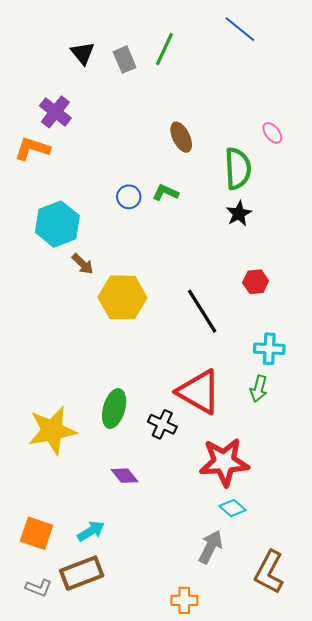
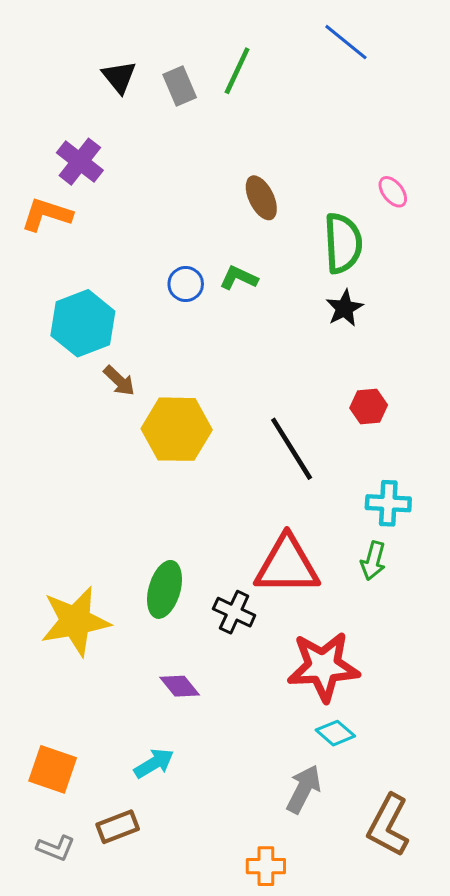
red triangle: (199, 392) -> (287, 565), turned -30
cyan arrow: (91, 531) -> (154, 763), moved
brown rectangle: (82, 573) -> (118, 827), size x0.7

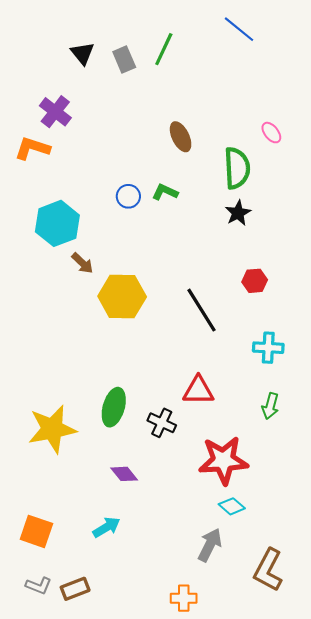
green arrow: (373, 561) -> (270, 406), moved
red triangle: (287, 565) -> (198, 390), size x0.7
brown rectangle: (118, 827) -> (75, 589), moved

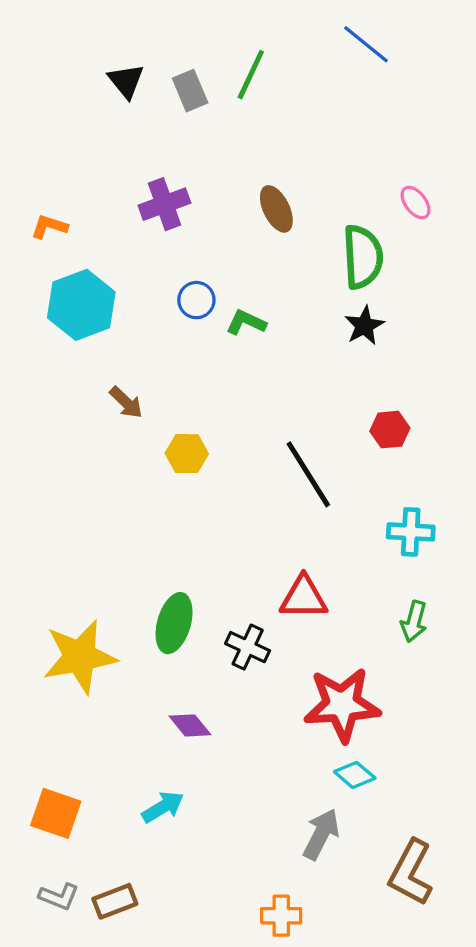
purple cross: (55, 112) -> (164, 204), moved, turned 32
orange L-shape: (32, 148) -> (49, 227), size x0.7
green L-shape: (165, 192) -> (246, 322), moved
cyan hexagon: (57, 223) -> (81, 305), moved
yellow hexagon: (122, 296) -> (187, 454), size x0.6

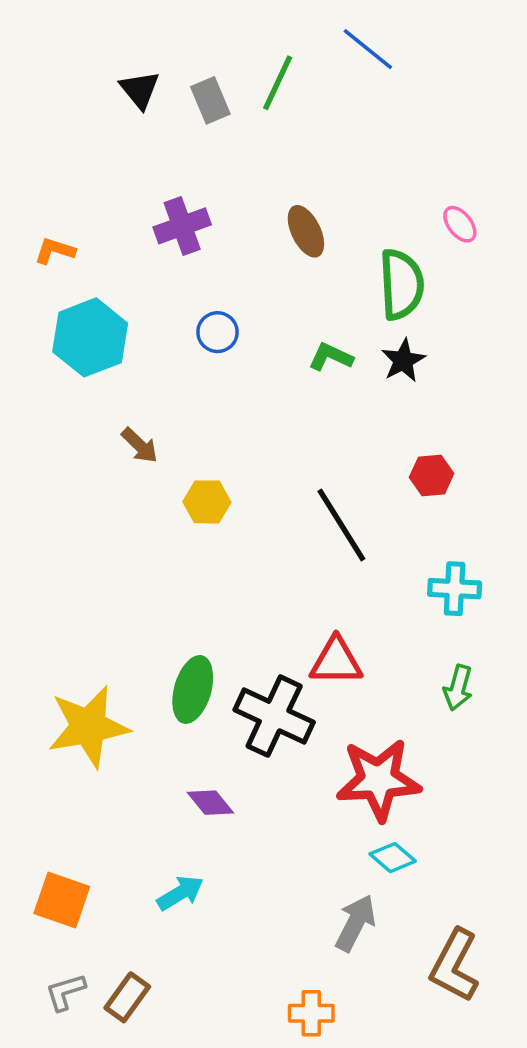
blue line: (366, 44) -> (368, 49), moved
green L-shape: (246, 322) -> (331, 357), moved
black cross: (248, 647) -> (274, 716), size x1.6
gray L-shape: (59, 897) -> (65, 992), turned 141
brown rectangle: (115, 901) -> (127, 997), turned -33

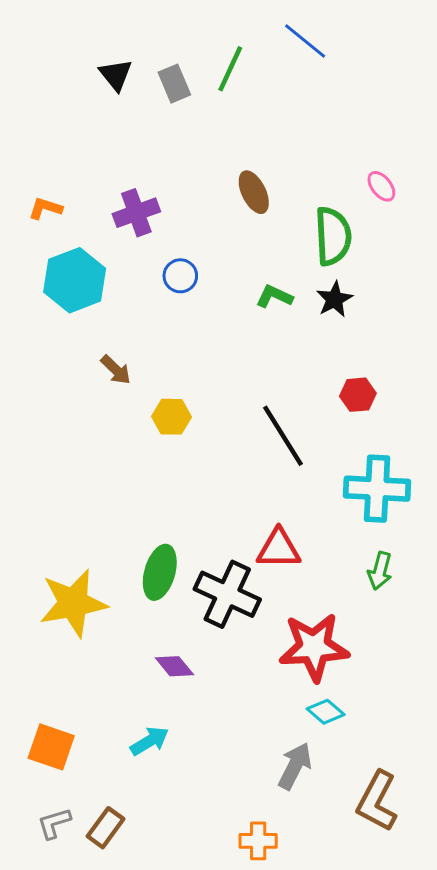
purple cross: (182, 226) -> (136, 213), moved
cyan cross: (455, 589) -> (377, 489), size x1.5

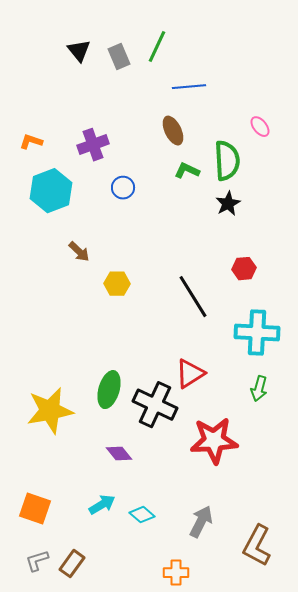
blue line: (305, 41) -> (189, 87), moved, turned -44
green L-shape: (274, 296) -> (187, 171), moved
red triangle: (279, 549) -> (190, 374), turned -32
cyan diamond: (326, 712) -> (142, 515), moved

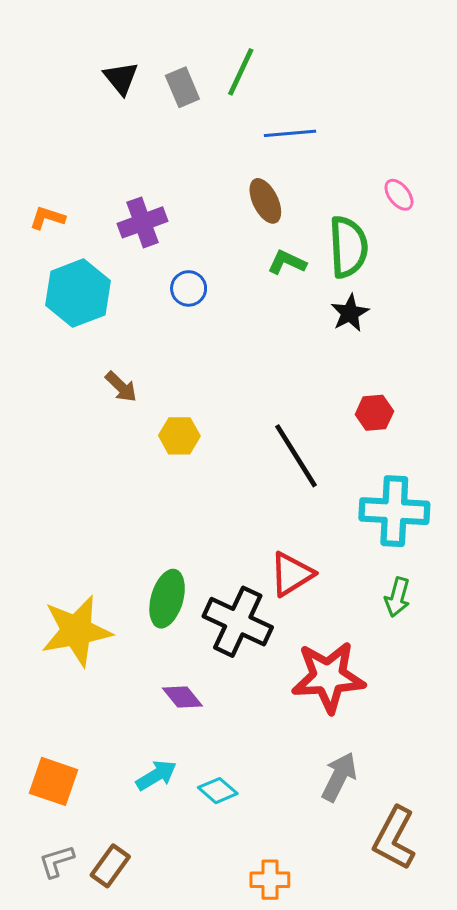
gray arrow: (201, 522) -> (339, 777), moved

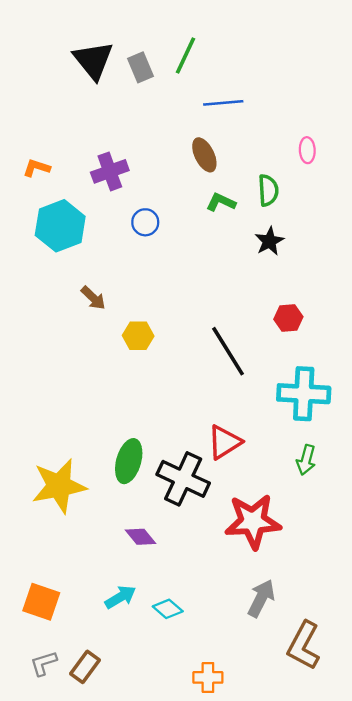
black triangle: (121, 78) -> (93, 60), size x1.5
pink ellipse: (399, 195) -> (307, 150), turned 35
green semicircle: (348, 247) -> (268, 190), size x0.7

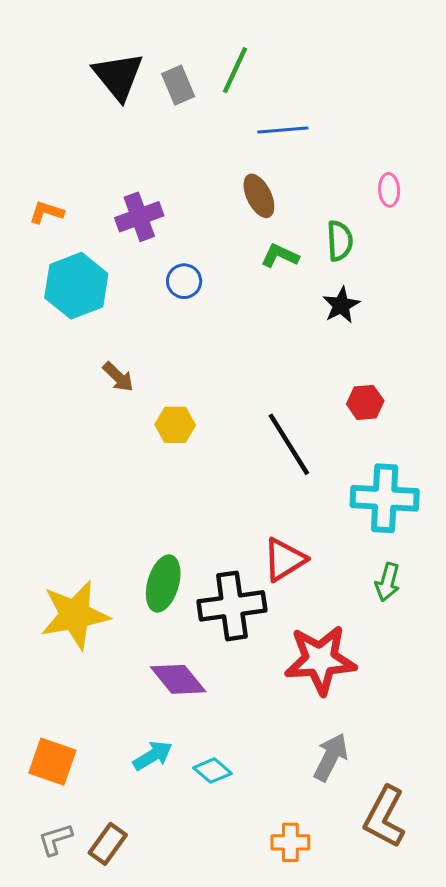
black cross: (183, 479) -> (232, 606), turned -33
purple diamond: (141, 537) -> (178, 679), size x1.4
orange cross: (208, 677) -> (290, 842), moved

